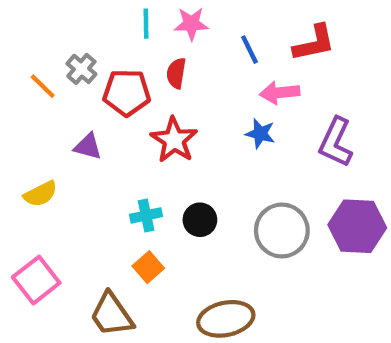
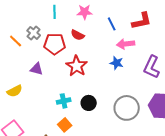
cyan line: (146, 24) -> (55, 12), moved
red semicircle: (176, 73) -> (78, 35), turned -72

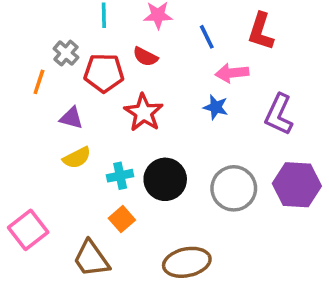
red L-shape: (142, 21) -> (261, 31), turned 120
orange line: (16, 41) -> (39, 82), moved, turned 64
yellow semicircle: (15, 91) -> (77, 158), moved
black circle: (89, 103) -> (165, 179), size x1.5

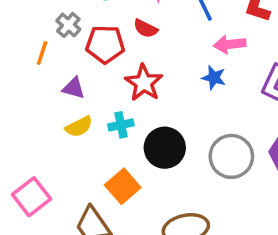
cyan cross: (120, 176) -> (121, 125), moved
orange square: (122, 219) -> (123, 186), size x1.4

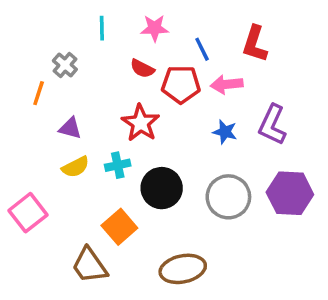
red pentagon: (105, 44) -> (181, 84), moved
blue star: (214, 78) -> (225, 132), moved
pink square: (32, 197) -> (28, 213), moved

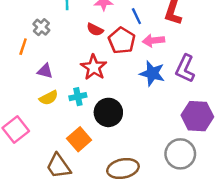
red pentagon: (181, 84) -> (122, 41), turned 30
blue star: (225, 132) -> (152, 73), size x1.5
gray circle: (228, 197) -> (180, 154), moved

